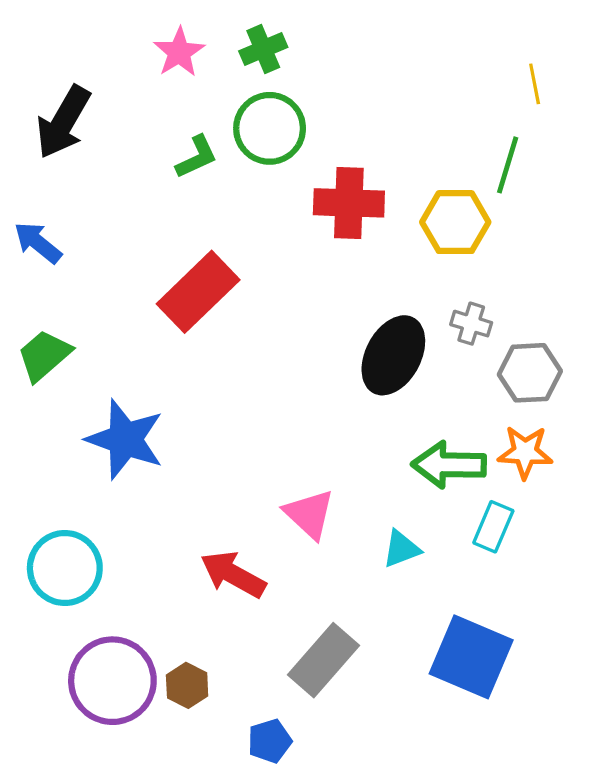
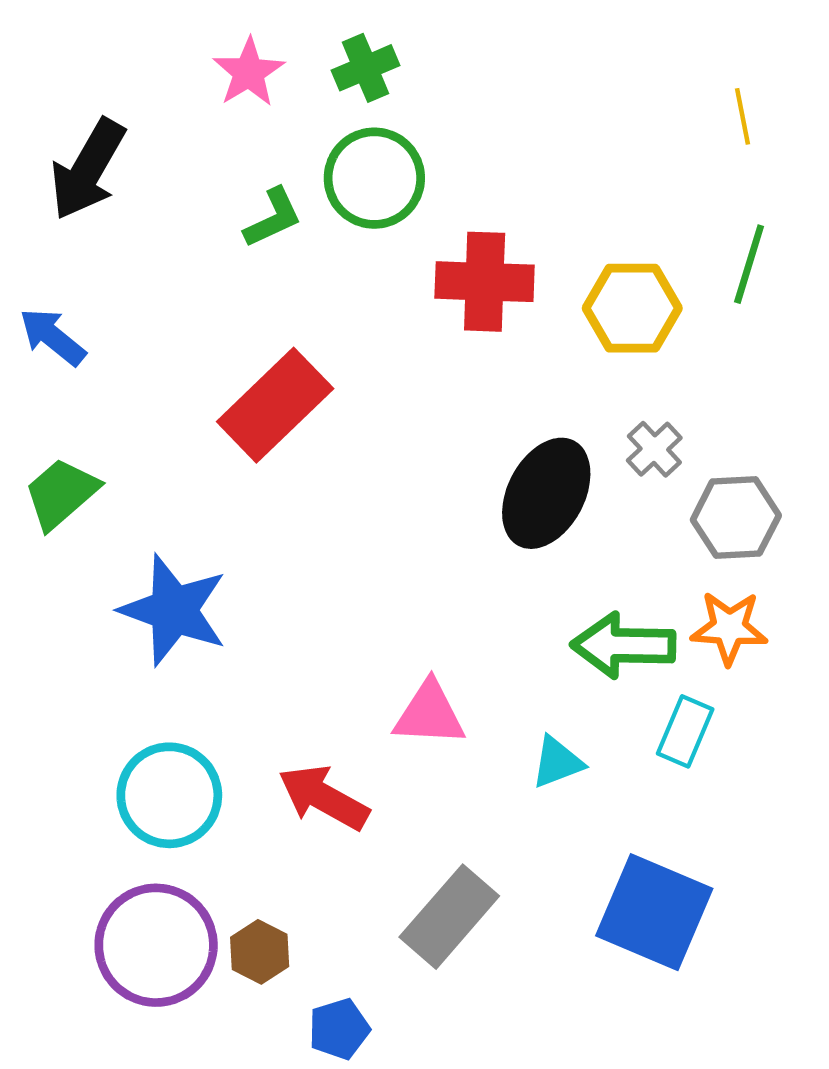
green line: (508, 165) -> (749, 264), moved
gray cross: (471, 324) -> (654, 449), turned 30
pink triangle: (309, 514) -> (429, 714), turned -40
cyan circle: (65, 568) -> (169, 795), moved
blue pentagon: (270, 741) -> (339, 1029), moved

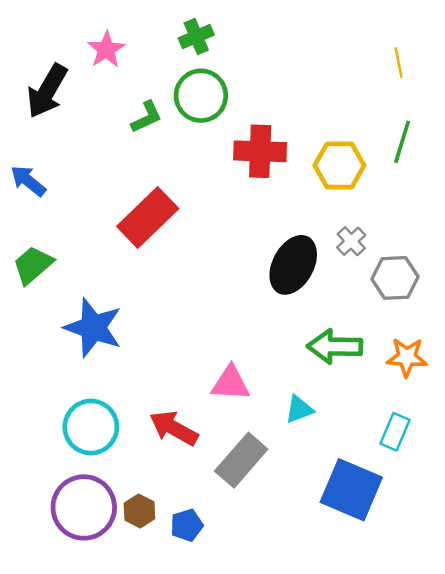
pink star: (249, 72) -> (106, 50), moved
orange star: (729, 628) -> (407, 357), moved
cyan rectangle: (685, 731) -> (395, 432), moved
gray rectangle: (449, 917) -> (241, 460), moved
blue pentagon: (339, 1029) -> (187, 525), moved

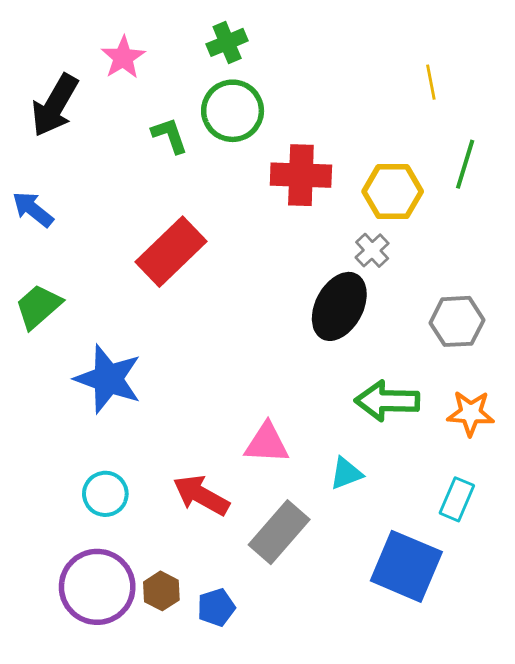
yellow line: (399, 63) -> (431, 82), moved
green L-shape: (146, 117) -> (170, 135), turned -84
gray cross: (351, 241) -> (372, 250), moved
cyan circle: (91, 427) -> (105, 494), size x0.7

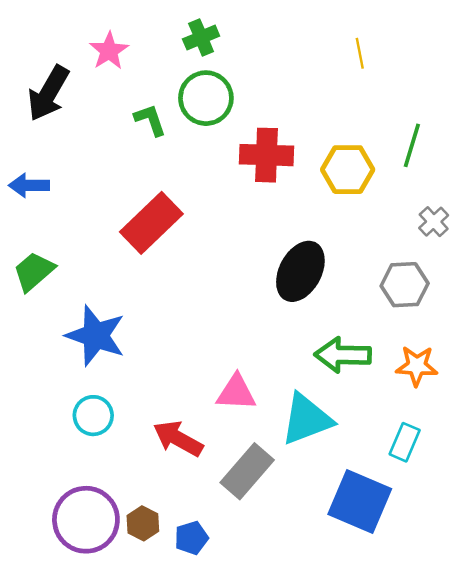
yellow line: (431, 82) -> (360, 53), moved
blue arrow: (33, 209) -> (29, 185), turned -39
gray cross: (372, 250) -> (434, 222), moved
cyan triangle: (346, 473) -> (306, 419), size x1.8
cyan circle: (105, 494) -> (93, 416), moved

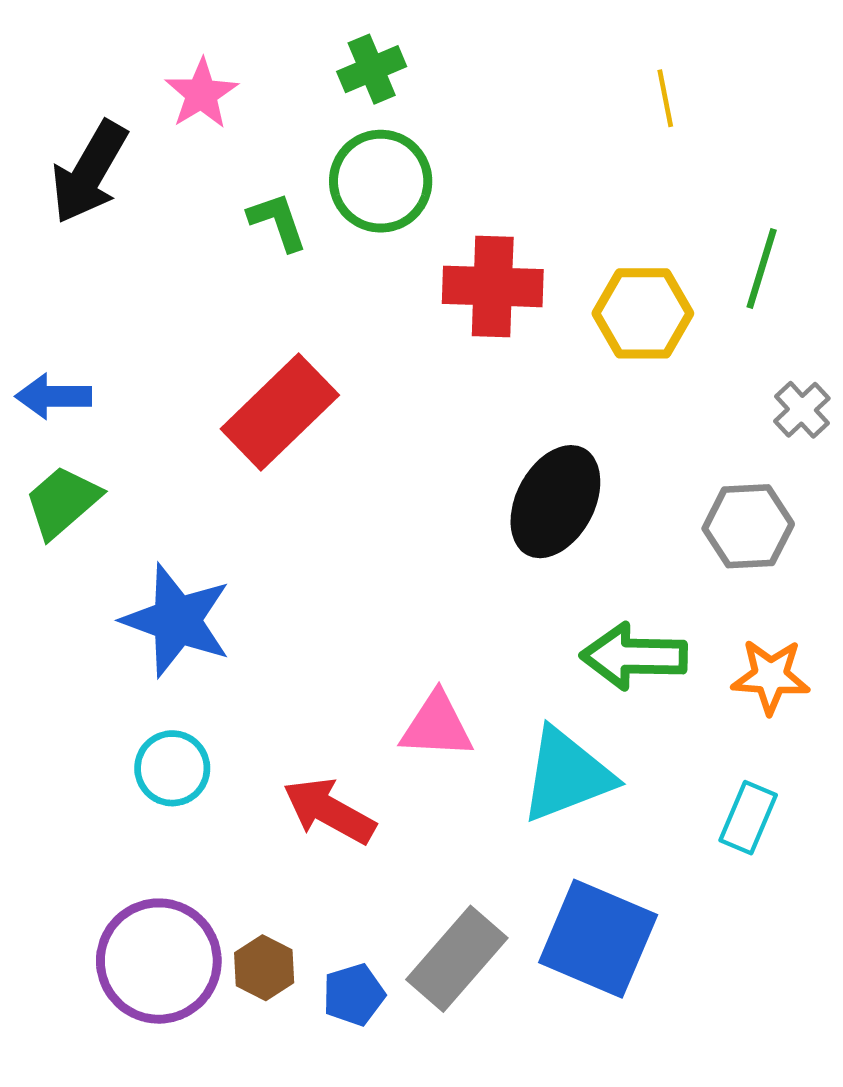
blue arrow: (29, 185) -> (53, 396), moved
gray rectangle: (247, 471) -> (457, 959), moved
blue square: (360, 502) -> (598, 939), moved

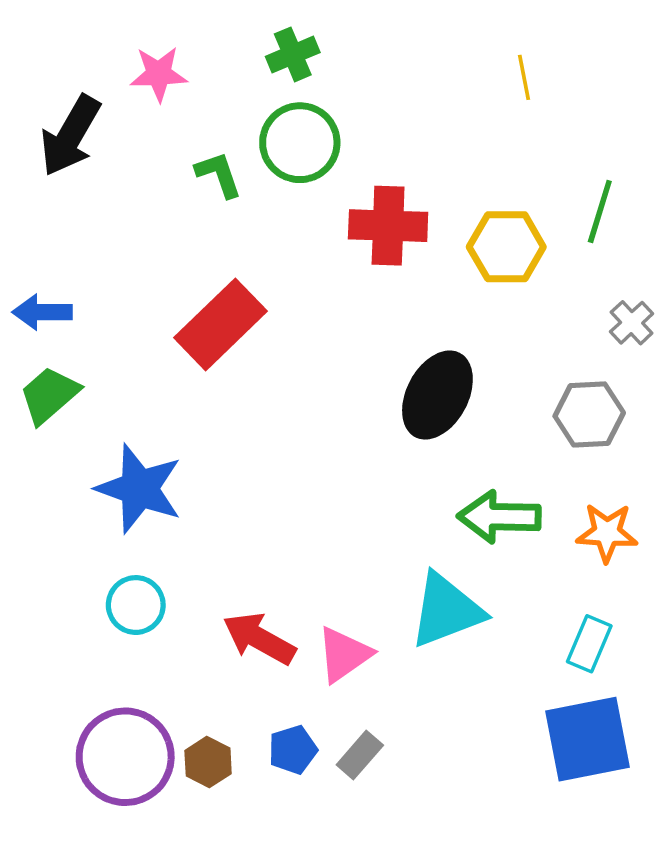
pink star: (201, 94) -> (159, 74), turned 30
pink triangle: (437, 726) -> (344, 654), moved, turned -38
blue square: (598, 939) -> (587, 739), moved, turned -34
gray rectangle: (457, 959) -> (360, 755), size x0.6
blue pentagon: (354, 995) -> (293, 750), moved

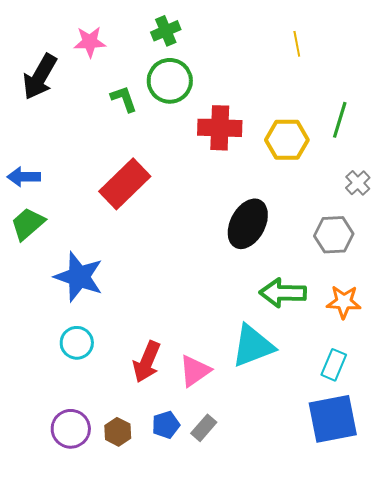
red arrow: (259, 639) -> (147, 362), turned -96
purple circle: (125, 757) -> (71, 429), size x0.7

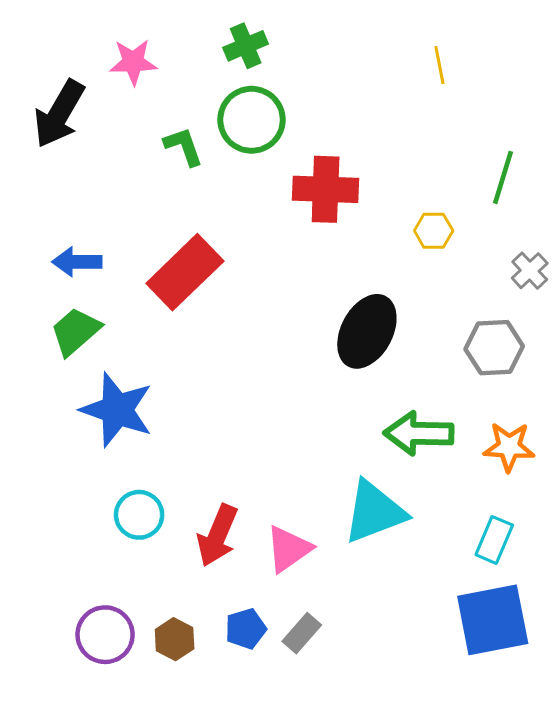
yellow hexagon: (287, 140) -> (434, 231), moved, size x0.6
blue arrow: (24, 177) -> (77, 262), moved
green trapezoid: (28, 224) -> (75, 331), moved
cyan circle: (77, 343) -> (139, 515), moved

